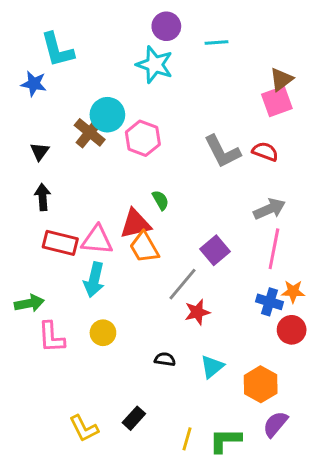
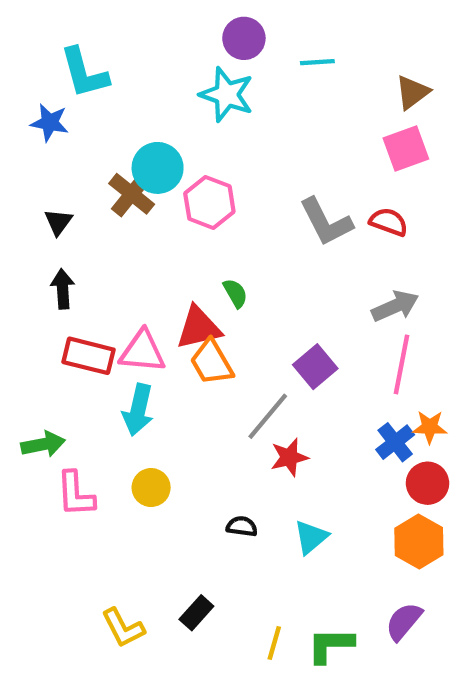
brown triangle: (281, 79) -> (412, 92), moved
blue cross: (269, 302) -> (395, 442), turned 35
orange hexagon: (261, 384) -> (419, 542), moved

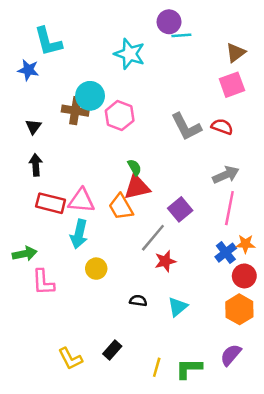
purple circle: (244, 38) -> (169, 22), moved
brown cross: (132, 194) -> (75, 111), turned -30
red triangle: (199, 328) -> (137, 187), moved
yellow circle: (151, 488) -> (96, 269), moved

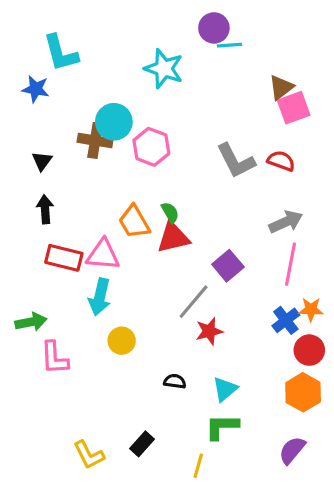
brown triangle: (236, 53) -> (281, 87), moved
orange trapezoid: (121, 207) -> (134, 222), moved
green L-shape: (189, 369) -> (222, 427), moved

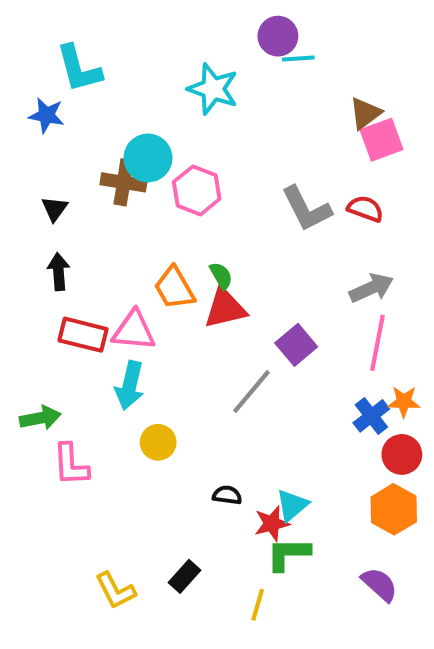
red star: (209, 331) -> (272, 524), moved
purple semicircle: (292, 450) -> (379, 584), turned 92

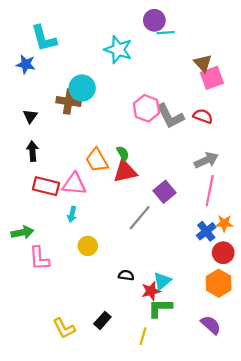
brown triangle: (365, 113) -> (203, 63), turned -36
pink hexagon: (197, 190) -> (146, 108), moved
cyan arrow: (130, 385) -> (72, 214), size x0.6

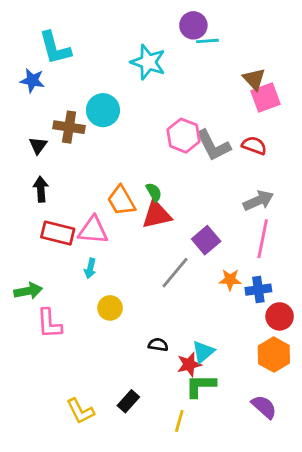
brown cross: (69, 102) -> (69, 127), moved
orange star: (224, 223) -> (230, 280), moved
blue cross: (206, 231) -> (258, 290), turned 30

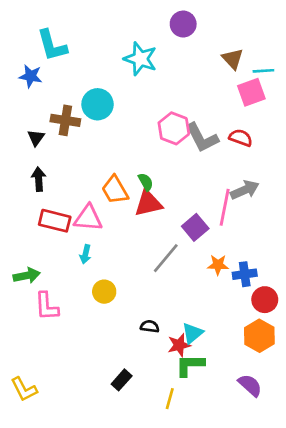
cyan line: (208, 41) -> (263, 71), moved
brown triangle: (254, 79) -> (233, 59), moved
pink line: (263, 239) -> (225, 207), moved
yellow L-shape: (80, 411) -> (24, 389), moved

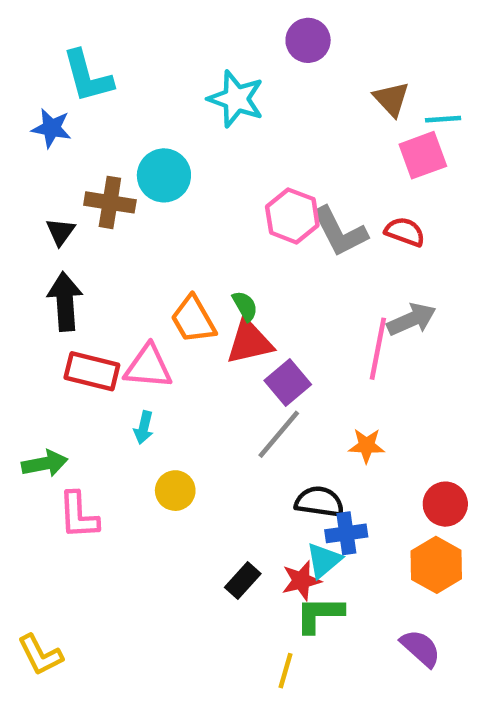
black arrow: (39, 179) -> (65, 301), size x1.4
purple square: (195, 227) -> (288, 383), moved
blue cross: (245, 274) -> (346, 533), moved
black semicircle: (150, 326) -> (319, 502), moved, size x1.5
black rectangle: (122, 380) -> (243, 581), moved

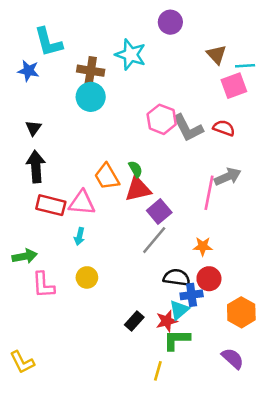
brown cross: (110, 202) -> (91, 71), moved
yellow circle: (175, 491) -> (87, 277), moved
red circle: (445, 504) -> (209, 279), moved

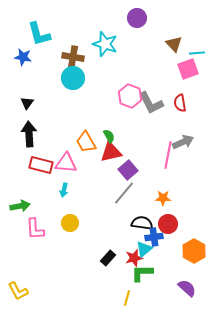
red semicircle: (224, 128) -> (180, 103), turned -120

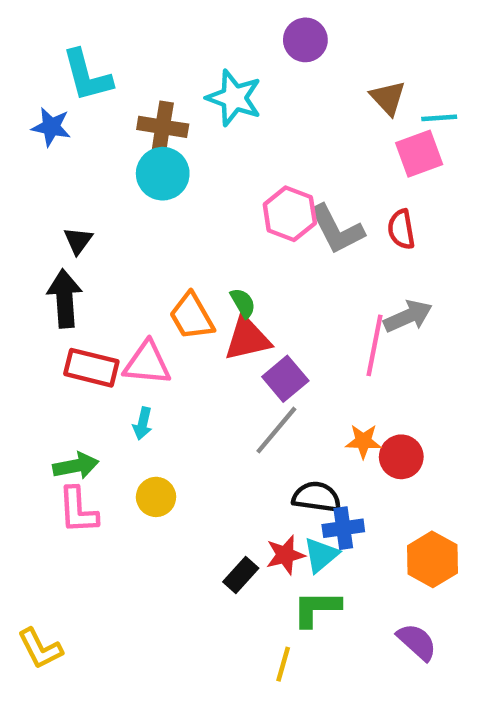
black triangle: (27, 103) -> (78, 241), moved
green arrow: (20, 206) -> (76, 466), moved
red circle: (168, 224) -> (401, 457), moved
red star: (134, 258) -> (285, 555), moved

